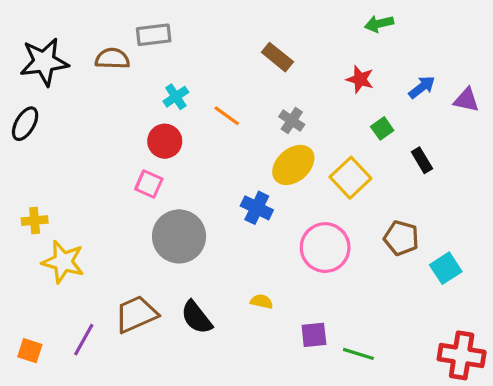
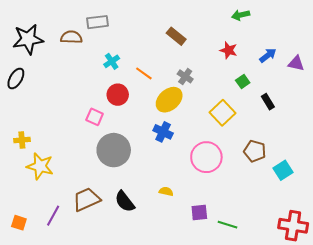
red circle: (165, 141) -> (118, 95), moved
yellow ellipse: (293, 165) -> (169, 100), moved

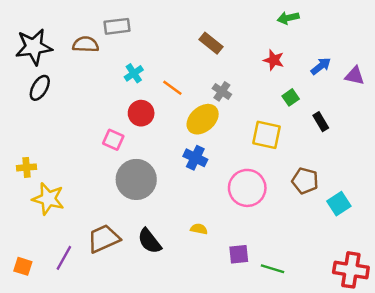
black ellipse: (16, 79) -> (40, 88), moved
yellow square: (223, 113) -> (266, 135), turned -35

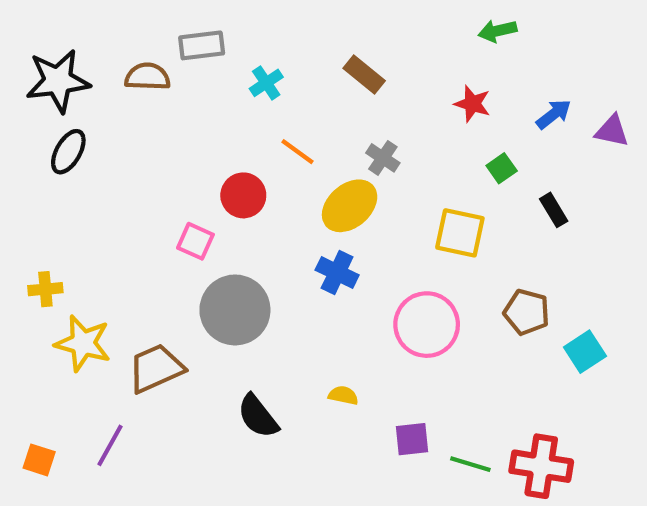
cyan cross: (134, 73) -> (266, 83), moved
brown trapezoid: (104, 239) -> (156, 368), moved
red cross: (351, 270) -> (541, 466), moved

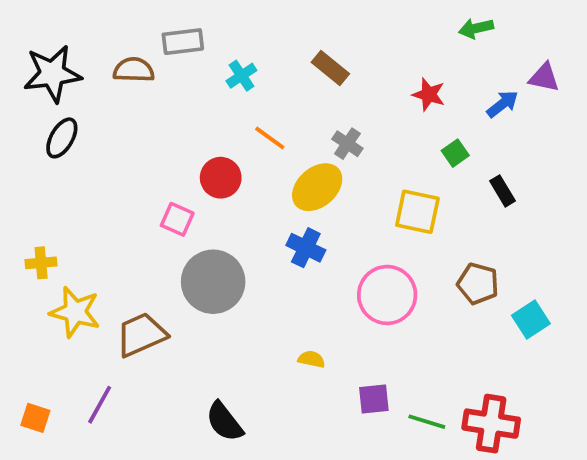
green arrow: (497, 31) -> (476, 28), moved
purple triangle: (612, 131) -> (544, 77), moved
black semicircle: (258, 416) -> (224, 422), moved

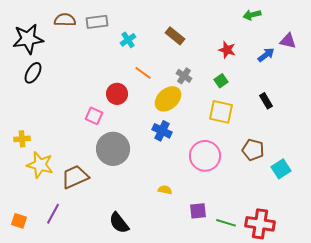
brown semicircle: (134, 70) -> (65, 20), moved
green square: (455, 153) -> (221, 81), moved

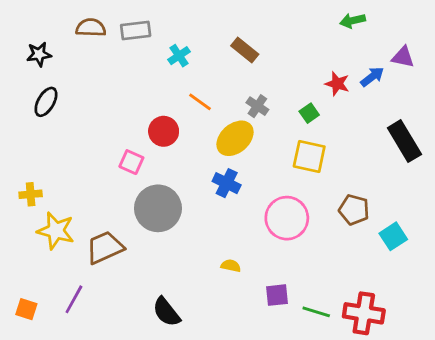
black star: (28, 39) -> (39, 54), size x0.6
red star: (227, 50) -> (337, 84), moved
black rectangle: (266, 101) -> (404, 141), moved, size x1.8

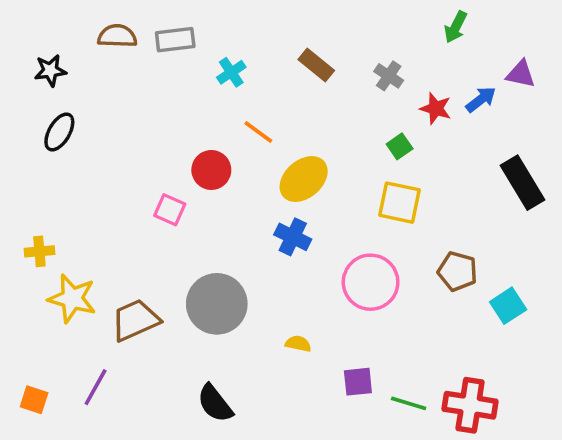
green arrow: (353, 21) -> (456, 27), turned -50
gray cross: (257, 106) -> (389, 76), moved
gray circle: (158, 208) -> (217, 304), moved

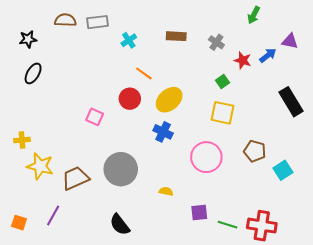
brown rectangle: (316, 65) -> (176, 36), turned -36
red circle: (211, 170) -> (130, 99), moved

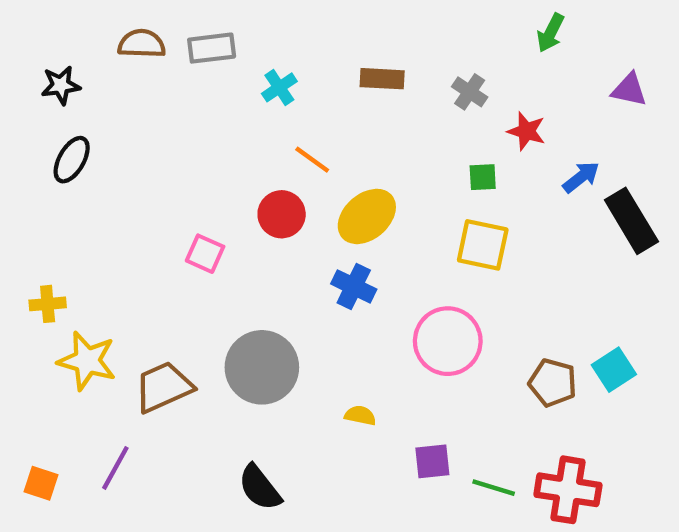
blue arrow: (268, 55) -> (581, 177), moved
green square: (222, 82) -> (483, 177), turned 32
brown pentagon: (255, 151) -> (553, 383), moved

